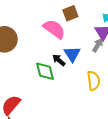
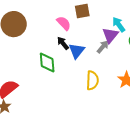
pink semicircle: (54, 29) -> (64, 23), size x0.7
black arrow: (59, 60) -> (63, 43), moved

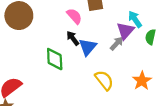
yellow semicircle: (92, 80) -> (104, 80), turned -42

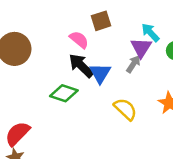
black arrow: (73, 38) -> (81, 66), size x1.5
green diamond: (55, 59) -> (64, 93), turned -60

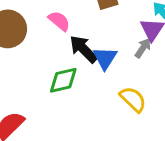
pink semicircle: (79, 40) -> (59, 21), moved
green diamond: (64, 93) -> (63, 80), turned -32

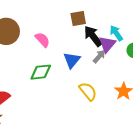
pink semicircle: (59, 21) -> (42, 40), moved
black arrow: (83, 49) -> (93, 36), moved

